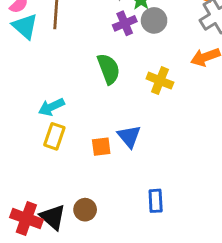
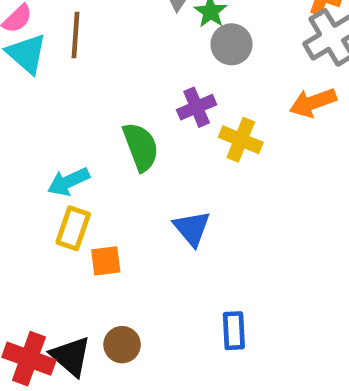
purple cross: (125, 23) -> (197, 107), moved
green semicircle: (109, 69) -> (141, 147), moved
orange square: (101, 147) -> (106, 261), moved

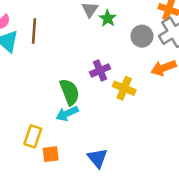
gray circle: (231, 44) -> (142, 36), moved
cyan arrow: (69, 182) -> (67, 114), moved
blue triangle: (192, 228) -> (98, 158), moved

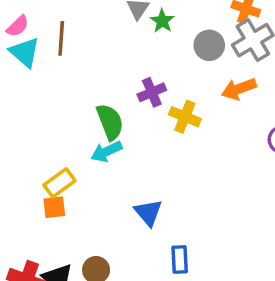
yellow rectangle: (33, 136) -> (59, 183), turned 35
orange square: (51, 154) -> (54, 207), moved

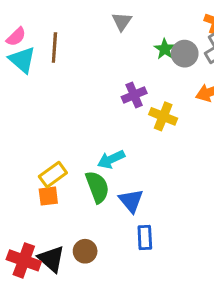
green star: (162, 21) -> (165, 49), moved
green semicircle: (110, 122) -> (97, 187), moved
cyan arrow: (107, 152) -> (111, 159), moved
blue rectangle: (180, 259) -> (145, 237), moved

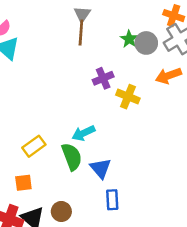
gray triangle: (122, 21) -> (82, 14), moved
brown line: (54, 47) -> (81, 33), moved
orange square: (48, 196) -> (23, 183), moved

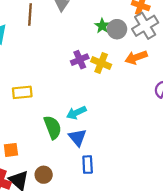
brown line: (81, 33) -> (30, 14), moved
yellow cross: (128, 97) -> (101, 63), moved
cyan arrow: (84, 133) -> (76, 113), moved
yellow rectangle: (34, 146) -> (22, 92), moved, turned 30

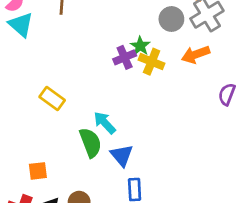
green star: (102, 26) -> (140, 46), moved
yellow rectangle: (22, 92) -> (52, 99), turned 42
cyan arrow: (76, 113) -> (105, 123), moved, turned 72

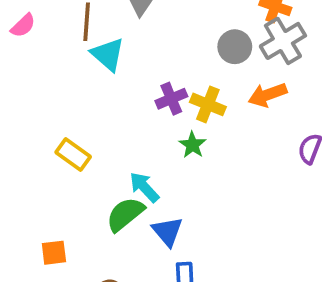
cyan triangle: (21, 25) -> (108, 54), moved
green star: (140, 46) -> (192, 145), moved
green semicircle: (90, 143) -> (125, 214), turned -108

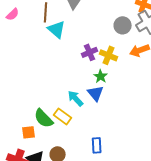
yellow rectangle: (73, 154) -> (63, 116), moved
green semicircle: (125, 214) -> (44, 118), moved, turned -95
blue triangle: (167, 231) -> (96, 93), moved

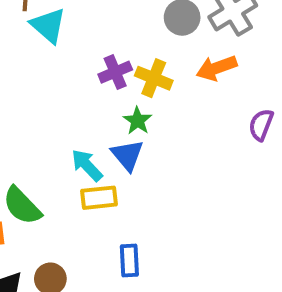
yellow rectangle: (63, 116) -> (99, 198), moved, turned -42

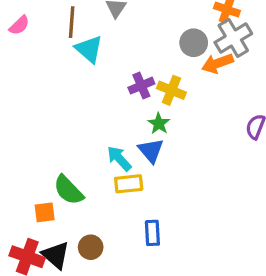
orange arrow: (217, 68) -> (217, 63), moved

